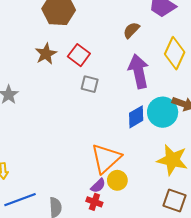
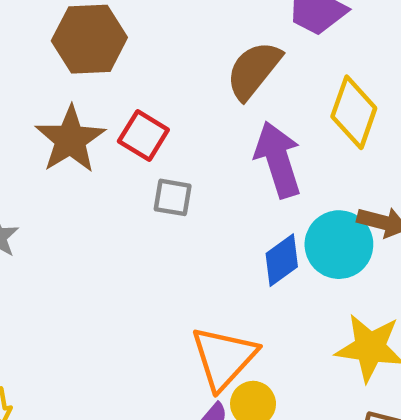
brown semicircle: (131, 30) -> (254, 70), size x1.6
brown star: (46, 54) -> (70, 139), size x1.4

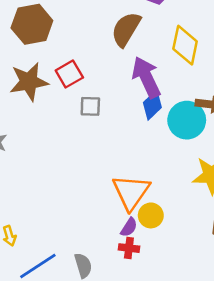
red square: (143, 136) -> (69, 74), turned 36
brown star: (70, 139) -> (29, 82), turned 30
blue diamond: (282, 260) -> (152, 105), moved

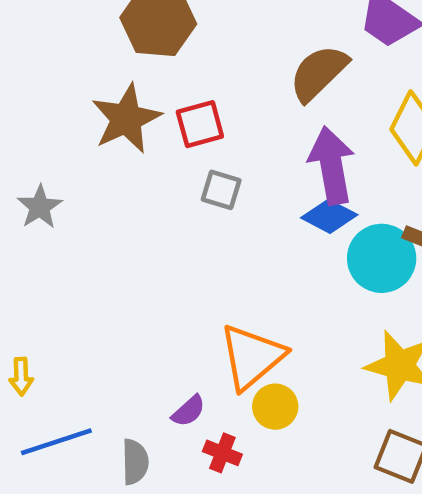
brown star: (29, 82) -> (126, 119), turned -30
blue diamond: (152, 105) -> (329, 216), turned 56
purple semicircle: (129, 227) -> (189, 411), moved

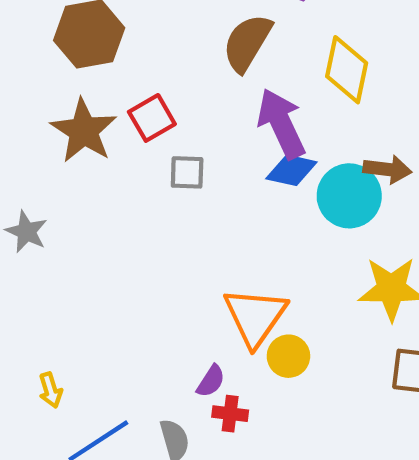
red cross: (222, 453) -> (230, 414), moved

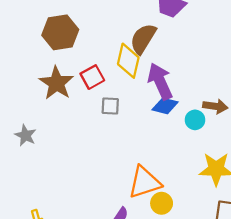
yellow diamond: (347, 70) -> (128, 61), moved
cyan circle: (349, 196) -> (195, 120), size x0.6
orange triangle: (255, 317) -> (144, 182), turned 36

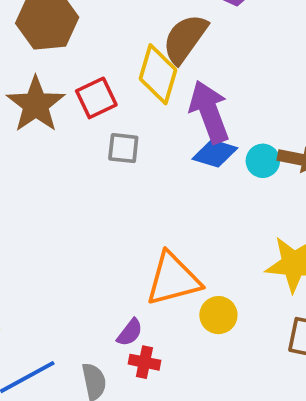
cyan circle: (195, 120) -> (263, 161), moved
yellow circle: (162, 203) -> (218, 315), moved

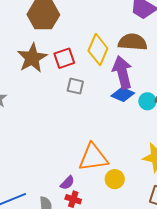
brown semicircle: (185, 39) -> (133, 42), moved, turned 52

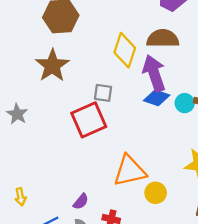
red square: (64, 58) -> (89, 120), moved, size x1.5
purple semicircle: (67, 183) -> (81, 202), moved

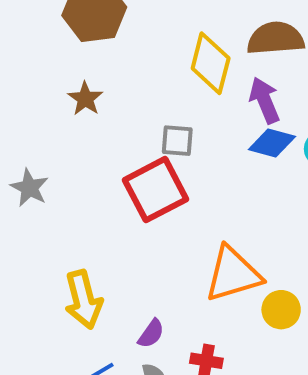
brown star: (52, 66) -> (85, 99), size x0.6
purple arrow: (154, 73) -> (265, 100), size x0.7
yellow arrow: (20, 197) -> (83, 300), moved, size x1.8

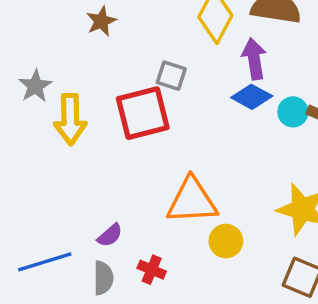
yellow arrow: (83, 300) -> (70, 119), moved

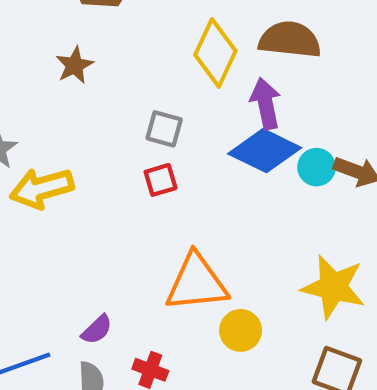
blue diamond: (252, 97) -> (265, 151), size x1.4
red square: (143, 113) -> (161, 180), moved, size x0.5
yellow arrow: (70, 119) -> (42, 188), turned 78

